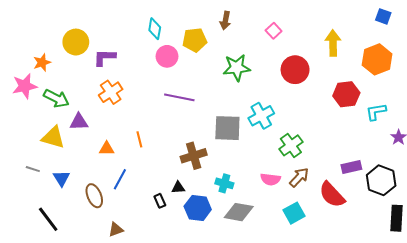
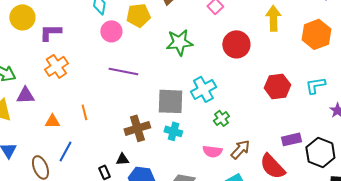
red hexagon: (346, 94) -> (277, 86), moved
green cross: (291, 145) -> (221, 118), moved, size x0.7
cyan cross: (224, 183) -> (173, 131), moved

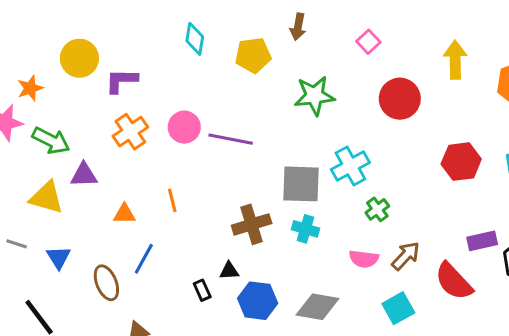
pink circle: (111, 31) -> (184, 127), moved

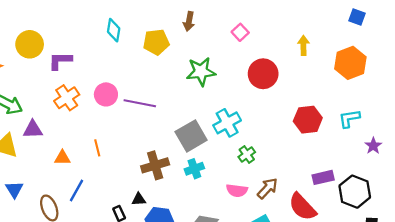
yellow arrow: (455, 60) -> (303, 45), size x0.7
gray square: (301, 184) -> (191, 136), turned -32
cyan cross: (305, 229) -> (194, 169), turned -36

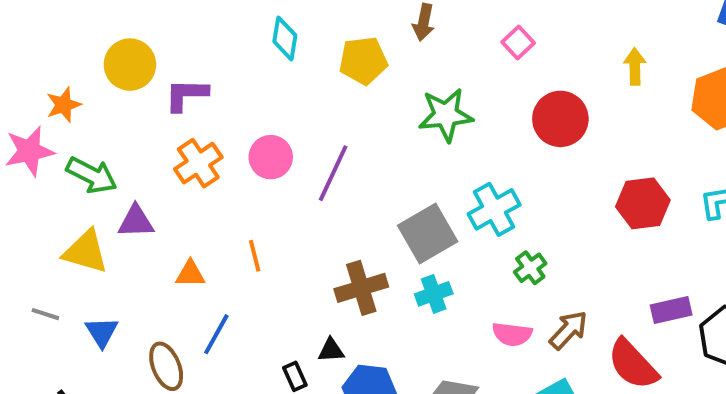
purple line: (140, 103) -> (333, 173), turned -76

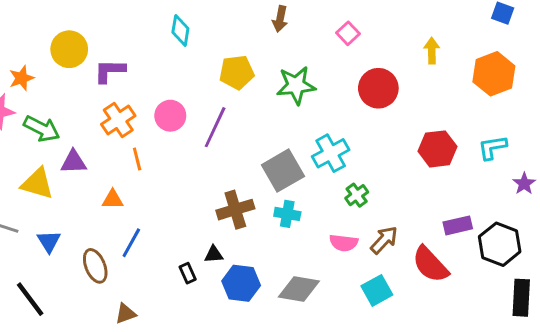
yellow pentagon: (363, 61) -> (237, 72), moved
orange line: (255, 256) -> (137, 159), moved
cyan cross: (434, 294) -> (287, 214), turned 30

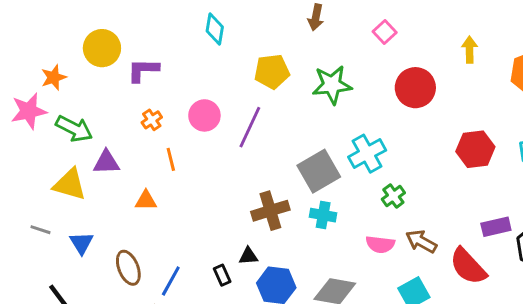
orange cross: (118, 120) -> (152, 120), size x0.6
brown arrow: (384, 240) -> (421, 241), turned -104
blue line: (131, 243) -> (171, 281), moved

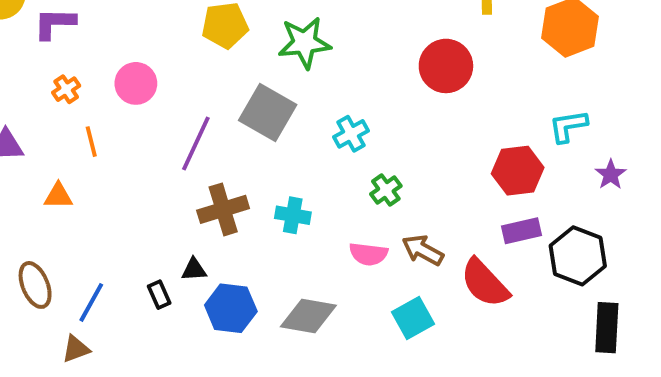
red circle: (415, 88) -> (446, 66), moved
purple line: (250, 127) -> (196, 143), moved
red hexagon: (475, 149) -> (518, 171), moved
cyan cross: (367, 154) -> (351, 134), size x0.7
gray square: (319, 171) -> (268, 112), moved, turned -30

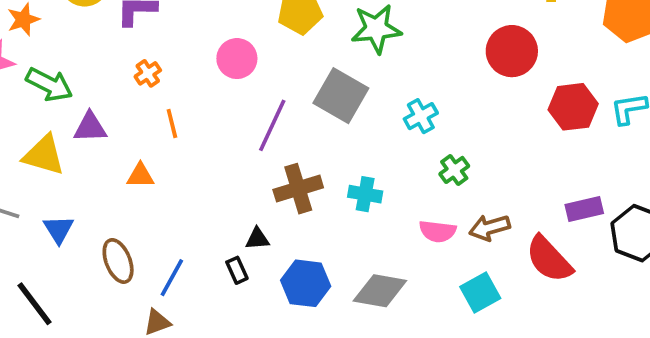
pink circle: (136, 83) -> (237, 59), moved
red hexagon: (518, 171) -> (573, 107), moved
brown arrow: (423, 250) -> (490, 228), turned -45
black triangle: (194, 269) -> (257, 239), moved

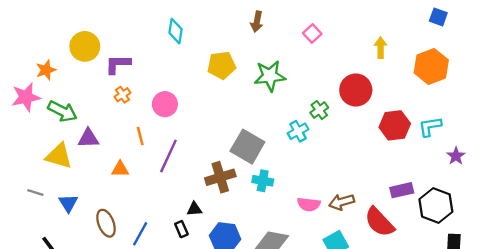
pink circle: (237, 59) -> (165, 104), moved
orange cross: (148, 73) -> (122, 95), moved
gray square: (341, 96) -> (247, 147), moved
purple line: (272, 125) -> (168, 156), moved
green cross: (454, 170) -> (319, 110), moved

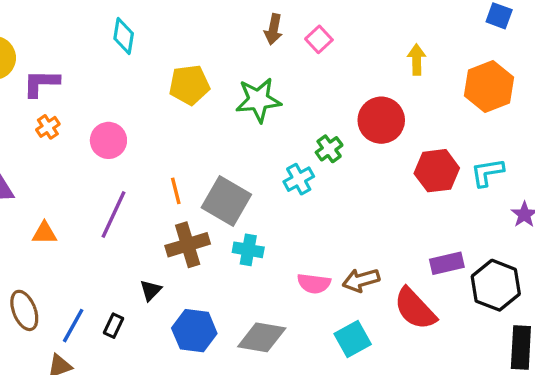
brown arrow: (257, 22) -> (273, 29), moved
orange line: (140, 136) -> (176, 191), moved
black triangle: (194, 209) -> (151, 290), turned -42
black rectangle: (181, 229) -> (114, 326), moved, turned 49

